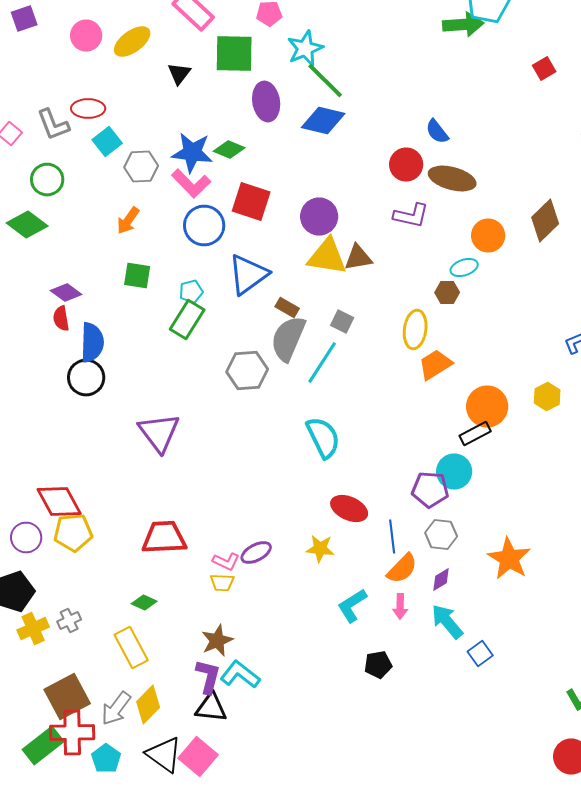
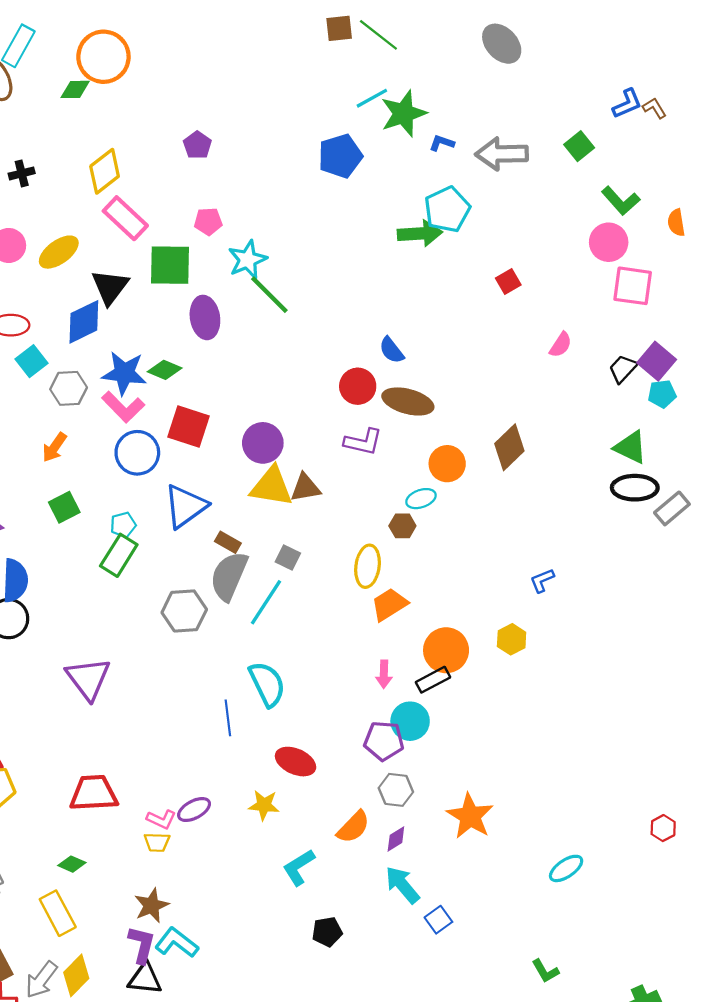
black triangle: (179, 74) -> (110, 287), size x1.5
blue diamond: (323, 120) -> (84, 322), moved, turned -39
green square: (137, 276) -> (64, 507), turned -36
blue line: (392, 536) -> (228, 718), moved
pink arrow: (400, 606) -> (384, 674), moved

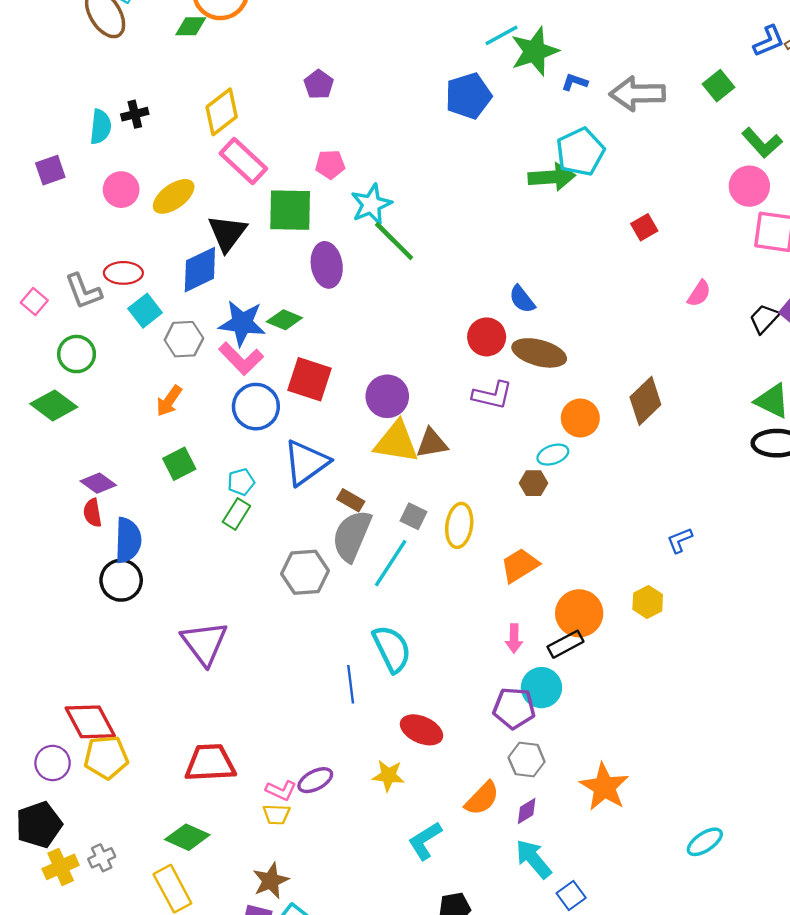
green rectangle: (119, 555) -> (236, 514), size x0.7
yellow ellipse: (368, 566) -> (459, 525), moved
green diamond: (72, 864) -> (187, 837), size x1.5

